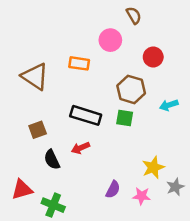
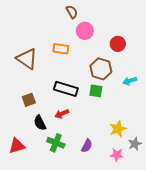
brown semicircle: (134, 15) -> (72, 12), moved
pink star: (142, 196) -> (117, 155), moved
green cross: (53, 205) -> (56, 143), moved

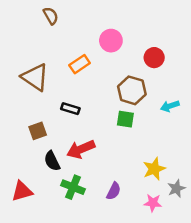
brown semicircle: (72, 12) -> (51, 16), moved
orange rectangle: (61, 49) -> (80, 64), turned -42
black rectangle: (66, 89) -> (70, 109), moved, size x0.6
red arrow: (62, 114) -> (81, 149), size x1.5

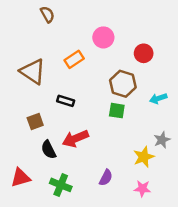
green cross: (73, 187) -> (61, 185), moved
gray star: (176, 188) -> (162, 140), moved

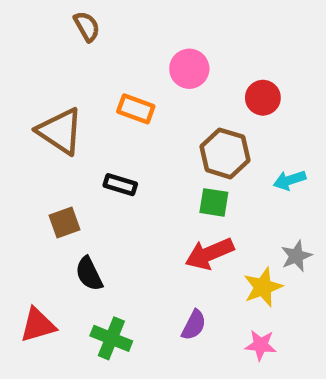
orange rectangle: (74, 59) -> (136, 109), turned 54
red arrow: (75, 139) -> (209, 254), moved

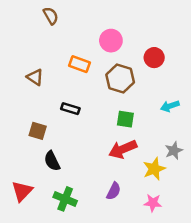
brown triangle: (60, 131) -> (35, 77), size x0.6
brown hexagon: (225, 153) -> (120, 79), moved
brown square: (65, 223) -> (38, 131), turned 36
red triangle: (38, 325) -> (22, 191), turned -30

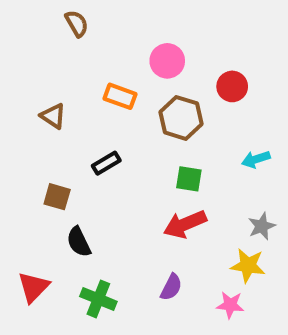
black rectangle: (70, 109) -> (106, 163), turned -48
yellow star: (154, 169) -> (248, 266), moved, turned 30

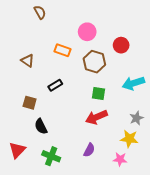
cyan arrow: (256, 159) -> (133, 83), size x1.5

